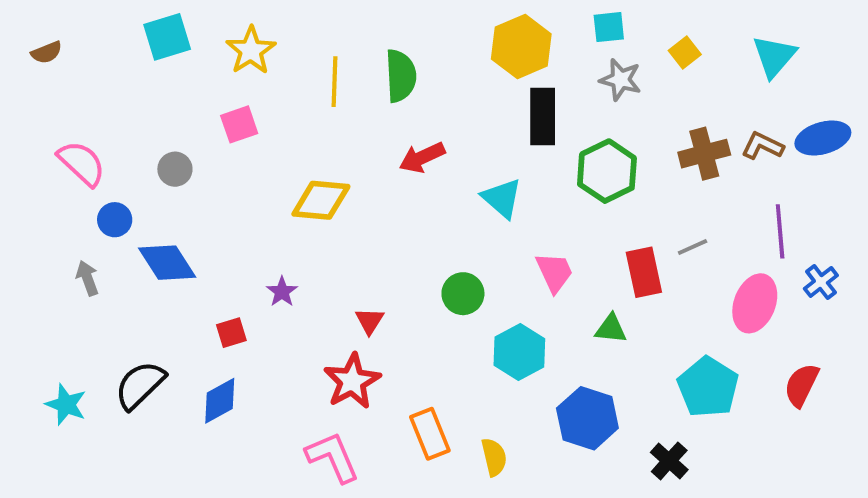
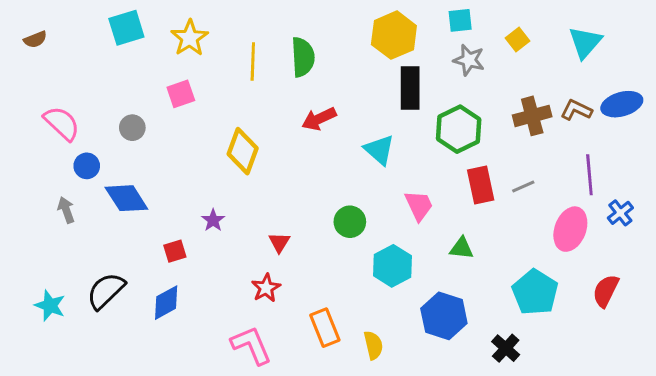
yellow diamond: (321, 200) -> (243, 151), turned -75
red rectangle: (644, 272) -> (481, 185), moved
red star: (352, 381) -> (266, 288), size x0.7

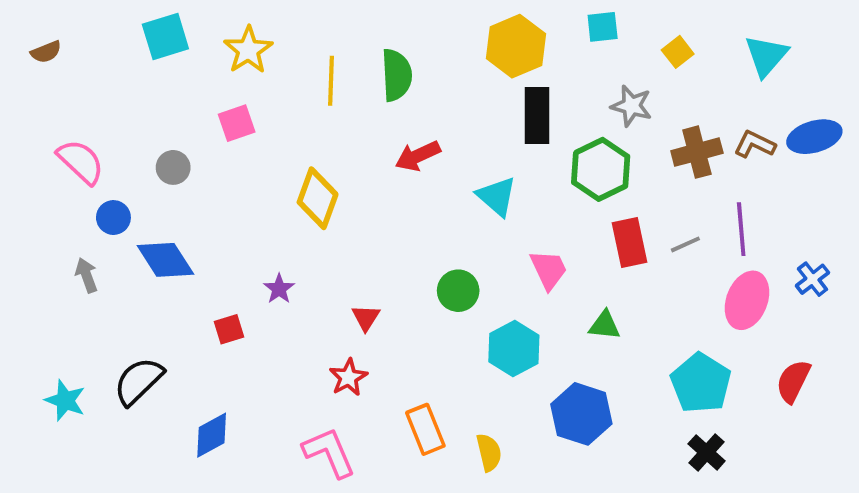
gray star: (469, 60) -> (631, 106), moved
purple line: (589, 175) -> (741, 229), moved
blue diamond: (166, 303) -> (212, 435), moved
black cross: (506, 348) -> (707, 452), moved

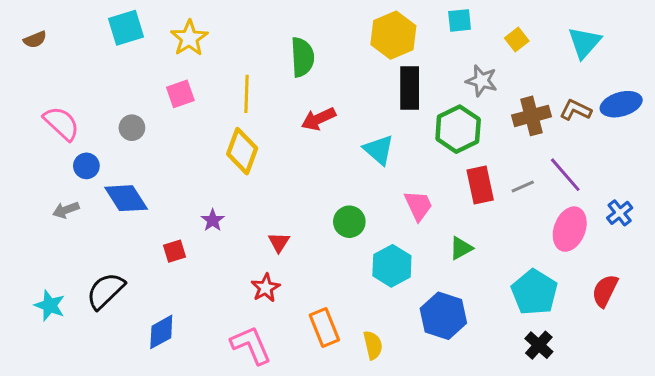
yellow line: (331, 81) -> (247, 94), moved
purple line: (741, 229) -> (565, 175), turned -36
gray arrow: (86, 275) -> (66, 210), turned -90
green triangle: (604, 325) -> (461, 248), turned -35

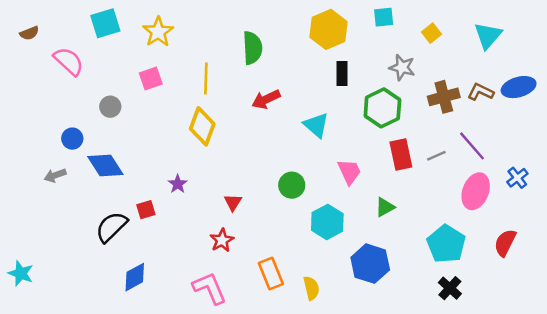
black rectangle: (410, 88) -> (342, 74), size x0.7
pink semicircle: (61, 123) -> (69, 61), moved
black semicircle: (105, 291) -> (111, 227), moved
cyan star: (50, 305) -> (21, 273), moved

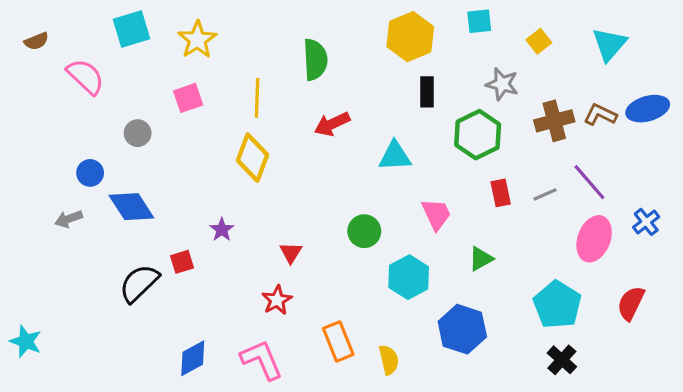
cyan triangle: (316, 125) -> (395, 156), turned -44
red rectangle: (401, 154) -> (501, 193), size x0.7
blue diamond: (135, 277) -> (193, 358), moved

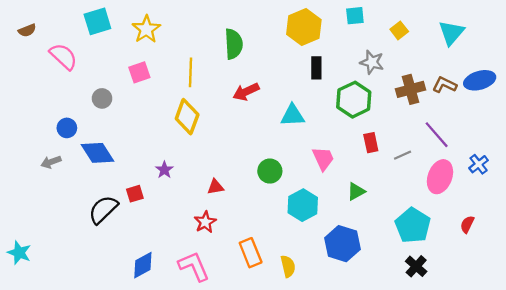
gray line: (545, 194) -> (403, 155), moved
red triangle: (291, 253) -> (215, 187), turned 48
red semicircle: (631, 303) -> (467, 224), size x0.7

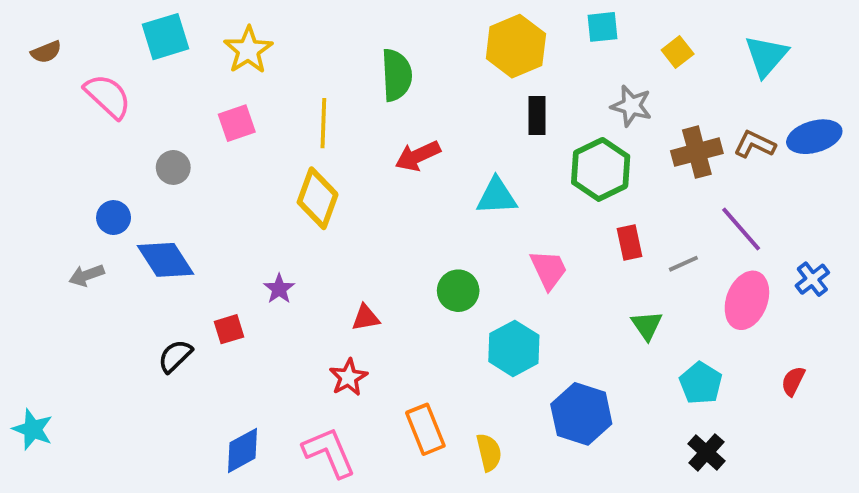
green triangle: (356, 191) -> (647, 325), moved, turned -36
black semicircle: (103, 210) -> (175, 356), size x0.7
cyan pentagon: (413, 225) -> (701, 383), size x0.7

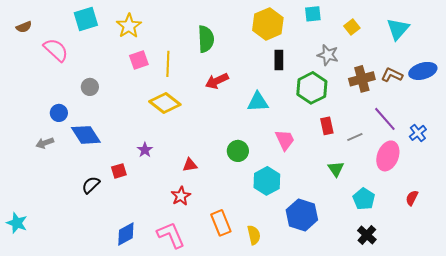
pink square: (237, 123) -> (139, 60), moved
yellow diamond: (318, 198) -> (165, 103), turned -72
blue cross: (812, 279) -> (418, 133), moved

